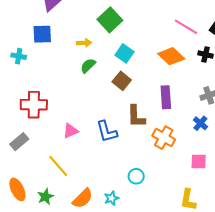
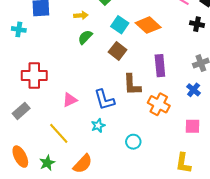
orange diamond: (171, 56) -> (148, 25), moved
cyan star: (111, 198) -> (98, 126), moved

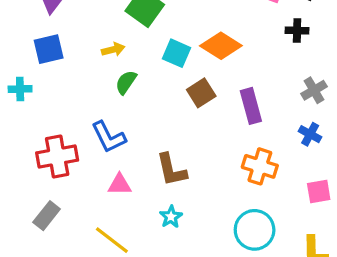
brown square: (118, 51) -> (201, 93), moved, turned 30
brown L-shape: (132, 85) -> (171, 170), moved
pink triangle: (70, 100) -> (119, 184), turned 35
blue L-shape: (104, 100) -> (109, 137), moved
cyan circle: (133, 142) -> (255, 230), moved, size x1.6

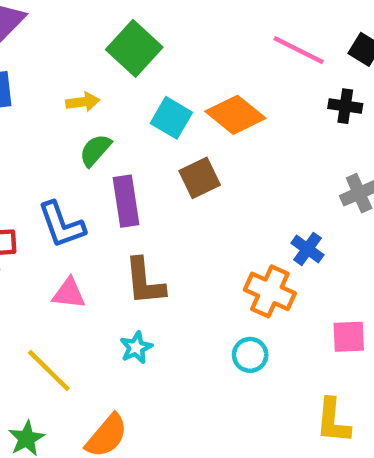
purple rectangle: (251, 106) -> (126, 201), moved
blue cross: (310, 134) -> (307, 249), moved
cyan circle: (255, 230) -> (250, 355), moved, size x0.6

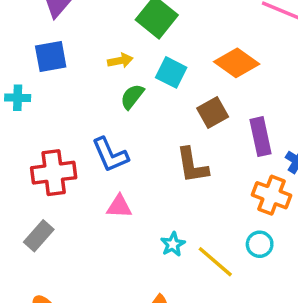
cyan square: (171, 118) -> (171, 72), moved
purple rectangle: (126, 201) -> (261, 137), moved
brown L-shape: (145, 282) -> (192, 165), moved
yellow line: (49, 371) -> (215, 262), moved

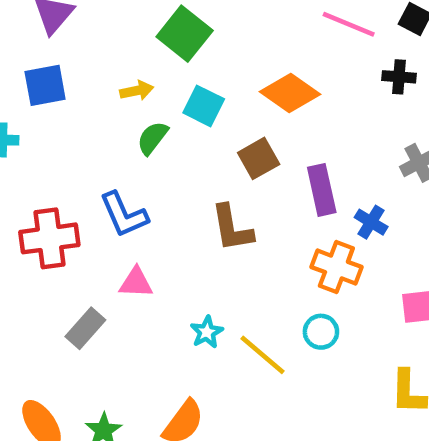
gray rectangle: (39, 236) -> (85, 328), moved

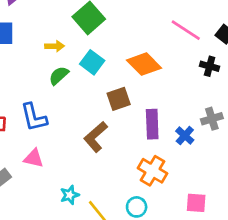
blue cross: (371, 222) -> (185, 136), moved
brown L-shape: (232, 228) -> (96, 137), turned 48

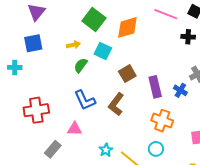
orange diamond: (144, 64) -> (127, 27), moved, turned -50
blue L-shape: (34, 117) -> (85, 100), moved

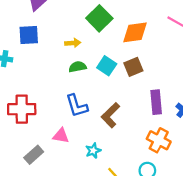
cyan square: (103, 51) -> (107, 66), moved
green semicircle: (81, 65) -> (78, 67), turned 35
brown square: (127, 74) -> (133, 67), moved
cyan star: (106, 150) -> (93, 151), moved

